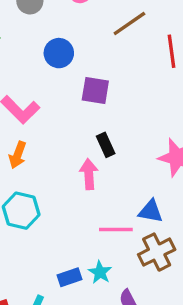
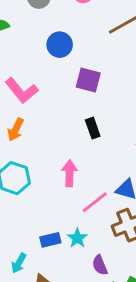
pink arrow: (89, 174) -> (70, 173), moved
pink line: (116, 230) -> (95, 202), turned -44

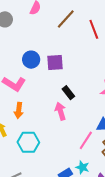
blue circle: (60, 45) -> (31, 60), moved
pink arrow: (70, 173) -> (60, 111), moved

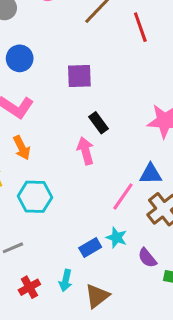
blue circle: (31, 60) -> (20, 58), moved
orange arrow: (19, 110) -> (22, 148), turned -35

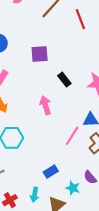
black rectangle: (98, 123) -> (64, 80), moved
cyan star: (117, 238) -> (73, 188), moved

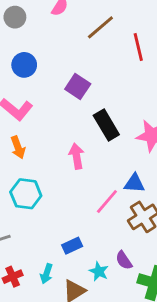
purple square: (40, 54) -> (78, 87), turned 30
black rectangle: (64, 80) -> (106, 125), size x1.5

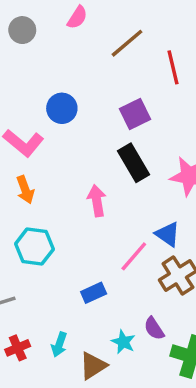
blue circle: (24, 65) -> (62, 108), moved
purple square: (78, 87) -> (135, 114), moved, turned 30
blue triangle: (134, 183) -> (168, 234), turned 30
blue rectangle: (72, 246) -> (94, 293), moved

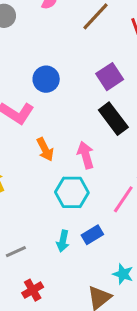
orange arrow: (25, 190) -> (45, 149), moved
cyan hexagon: (34, 247) -> (72, 192), moved
cyan arrow: (59, 344) -> (63, 241), moved

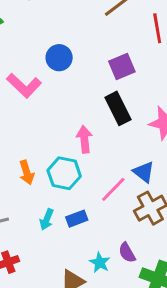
orange arrow: (45, 149) -> (27, 173), moved

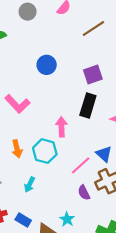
pink L-shape: (24, 85) -> (17, 104), moved
black rectangle: (118, 108) -> (88, 105), turned 40
blue rectangle: (77, 219) -> (23, 220), moved, turned 48
purple semicircle: (127, 253) -> (84, 193), moved

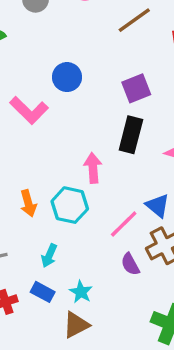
pink L-shape: (17, 104) -> (29, 110), moved
cyan star: (67, 219) -> (81, 292), moved
blue rectangle: (23, 220) -> (43, 292), moved

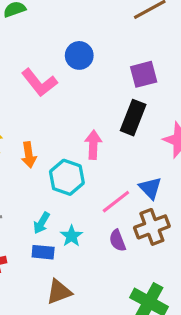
orange arrow: (28, 203) -> (29, 155), moved
blue rectangle: (43, 292) -> (43, 252), moved, turned -30
cyan star: (81, 292) -> (72, 236), moved

